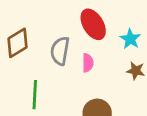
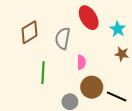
pink semicircle: (88, 63) -> (81, 62), moved

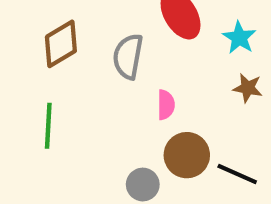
green line: (43, 73) -> (48, 126), moved

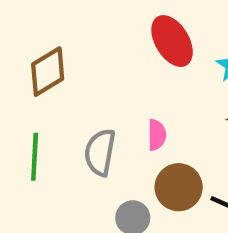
gray semicircle: (128, 56) -> (100, 152), moved

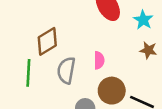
brown diamond: (48, 72) -> (47, 41), moved

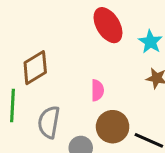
gray semicircle: (66, 70) -> (49, 122), moved

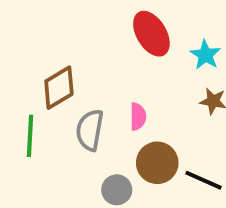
gray semicircle: (49, 122) -> (90, 130), moved

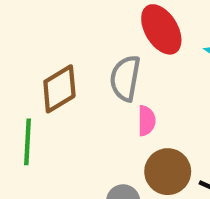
gray semicircle: (90, 130) -> (125, 78), moved

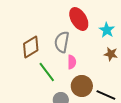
green line: (28, 142) -> (47, 72), moved, turned -40

